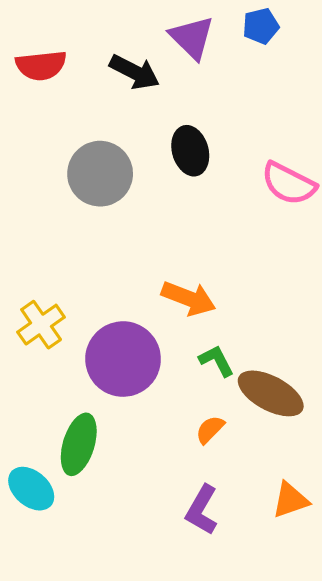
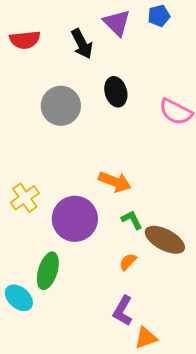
black arrow: (135, 72) -> (82, 44), turned 36
orange triangle: (290, 500) -> (146, 338), moved

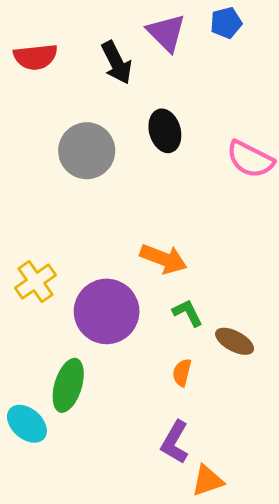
brown ellipse: (165, 240) -> (235, 341), size x0.7
orange semicircle: (128, 262) -> (182, 373), turned -30

